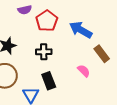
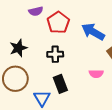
pink semicircle: (84, 71) -> (96, 74), turned 136

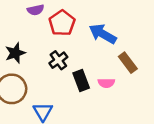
black cross: (55, 54) -> (58, 60), turned -35
black rectangle: (60, 84) -> (81, 81), moved

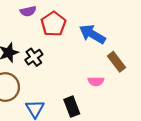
black cross: (58, 60) -> (34, 57), moved
black rectangle: (81, 81) -> (72, 107), moved

